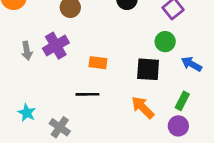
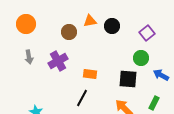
gray arrow: (27, 51) -> (29, 57), moved
black line: (87, 94) -> (82, 98), turned -60

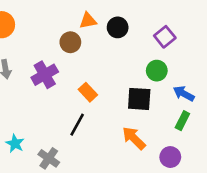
brown circle: (69, 32) -> (70, 42), moved
orange rectangle: (90, 74) -> (88, 92), turned 40
green rectangle: (154, 103) -> (182, 121), moved

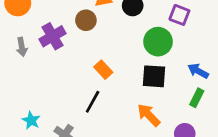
purple square: (165, 37) -> (179, 15), turned -30
green circle: (157, 71) -> (158, 42), moved, size x1.4
purple cross: (45, 75) -> (53, 36), moved

